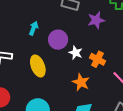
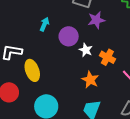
purple star: (96, 20) -> (96, 20), moved
yellow ellipse: (38, 66) -> (32, 70), moved

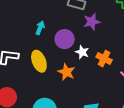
yellow ellipse: (32, 70) -> (39, 61), moved
orange star: (90, 80) -> (66, 72), moved

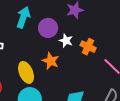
cyan arrow: (40, 28) -> (23, 17), size x1.5
yellow ellipse: (39, 61) -> (26, 72), moved

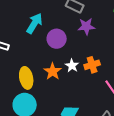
white star: (66, 41) -> (72, 66), moved
orange cross: (88, 47) -> (92, 65), turned 35

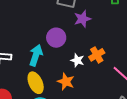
cyan arrow: (34, 23) -> (36, 55), moved
orange star: (53, 71) -> (66, 82), moved

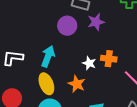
purple circle: (56, 38) -> (67, 26), moved
orange cross: (97, 55) -> (109, 59), turned 35

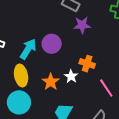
purple circle: (67, 26) -> (52, 44), moved
white star: (89, 63) -> (71, 76), moved

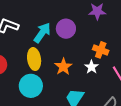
white star: (71, 76) -> (92, 67), moved

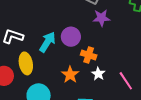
orange cross: (101, 50) -> (89, 55), moved
yellow ellipse: (34, 59) -> (26, 63), moved

